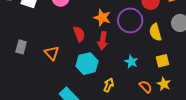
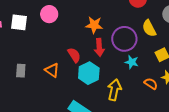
purple circle: (130, 20) -> (124, 39), moved
red semicircle: (79, 34) -> (74, 55), moved
yellow arrow: (109, 85) -> (114, 90), size x1.5

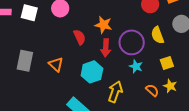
red semicircle: (74, 55) -> (80, 37), moved
gray rectangle: (21, 71) -> (25, 61), size x1.5

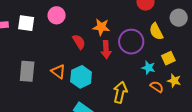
cyan star: (136, 66) -> (148, 68), moved
cyan hexagon: (92, 72) -> (81, 77), moved

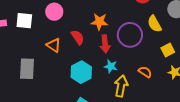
cyan star: (148, 68) -> (111, 66), moved
orange triangle: (58, 72) -> (54, 45), moved
orange semicircle: (157, 87) -> (145, 72), moved

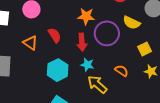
orange star: (99, 22) -> (86, 16), moved
yellow semicircle: (154, 24) -> (132, 23), turned -36
yellow arrow: (121, 86) -> (97, 84), turned -60

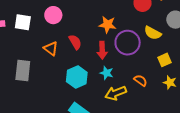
yellow arrow: (97, 84) -> (116, 93), turned -65

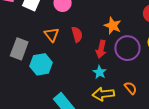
cyan hexagon: (77, 77) -> (41, 64), moved

